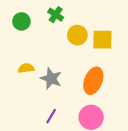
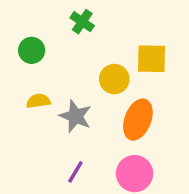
green circle: (21, 21) -> (32, 50), moved
yellow circle: (77, 35) -> (114, 79), moved

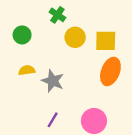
yellow circle: (114, 79) -> (75, 37), moved
orange ellipse: (138, 120) -> (110, 71), moved

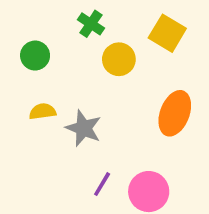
yellow square: (106, 41) -> (167, 33), moved, turned 30
purple line: (53, 120) -> (102, 184), moved

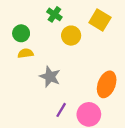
yellow semicircle: (42, 111) -> (26, 53), moved
orange ellipse: (175, 113) -> (107, 84), moved

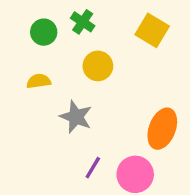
green circle: (21, 33) -> (44, 32), moved
yellow circle: (71, 36) -> (98, 66), moved

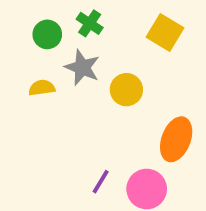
yellow circle: (98, 66) -> (126, 90), moved
gray star: (76, 117) -> (82, 68), moved

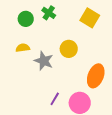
gray star: (82, 68) -> (44, 61), moved

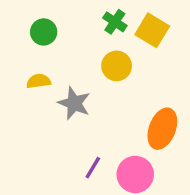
green cross: (49, 13) -> (115, 22), moved
yellow circle: (69, 49) -> (117, 66), moved

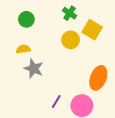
yellow square: (152, 30) -> (92, 30), moved
gray star: (74, 103) -> (34, 69), moved

